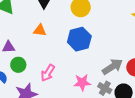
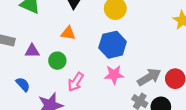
green circle: (18, 65) -> (57, 61), moved
pink star: (82, 82) -> (114, 75), moved

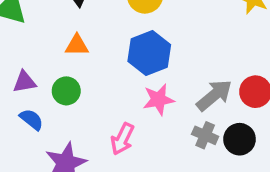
pink arrow: (76, 82) -> (122, 139), moved
blue semicircle: (23, 84) -> (31, 119), moved

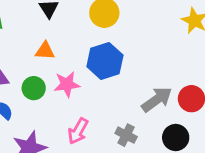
pink star: (159, 99) -> (67, 84), moved
gray cross: (205, 135) -> (126, 135), moved

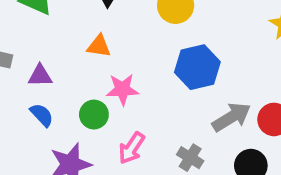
blue hexagon: (105, 61) -> (197, 67), moved
green circle: (34, 88) -> (94, 115), moved

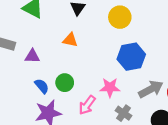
pink star: (122, 89) -> (110, 87), moved
blue semicircle: (42, 115) -> (42, 86), moved

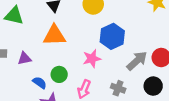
orange triangle: (70, 40) -> (54, 35), size x1.6
pink star: (110, 87) -> (92, 59), moved

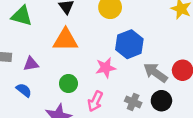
gray arrow: (137, 61) -> (155, 73), turned -105
blue semicircle: (40, 83) -> (24, 90), moved
black circle: (153, 86) -> (161, 101), moved

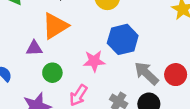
orange triangle: (65, 40) -> (55, 26), turned -40
purple triangle: (31, 64) -> (34, 48), moved

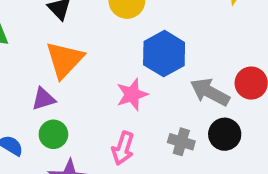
green circle: (52, 73) -> (53, 134), moved

